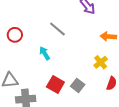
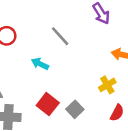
cyan arrow: (45, 53) -> (40, 64), turned -40

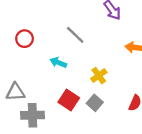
yellow cross: (107, 85) -> (99, 76), moved

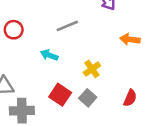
gray line: (75, 35) -> (67, 26), turned -66

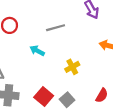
red square: (60, 95) -> (44, 96), moved
gray square: (88, 98) -> (67, 100), moved

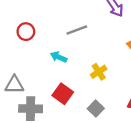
red square: (44, 96) -> (63, 94), moved

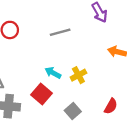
cyan arrow: (59, 57) -> (53, 73), moved

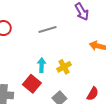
cyan arrow: (53, 73) -> (42, 65), turned 64

